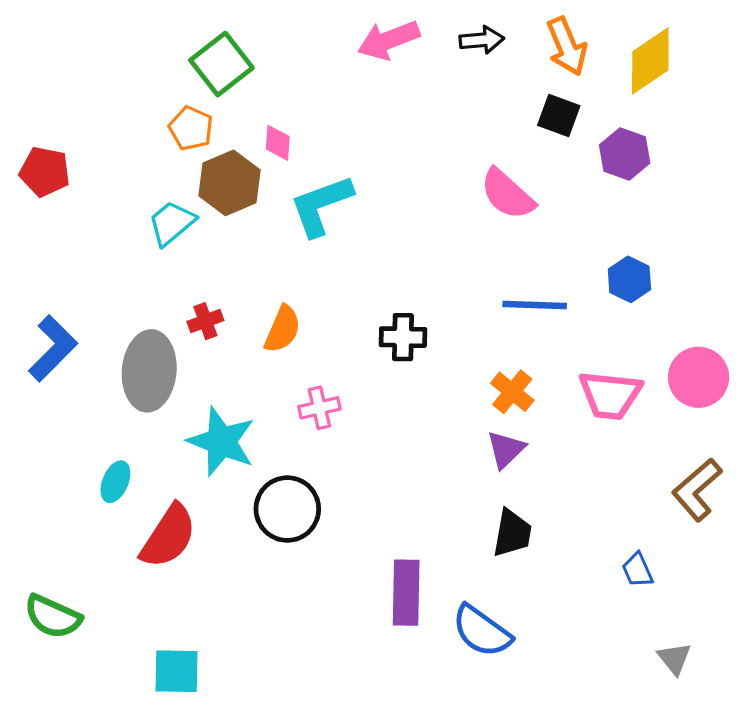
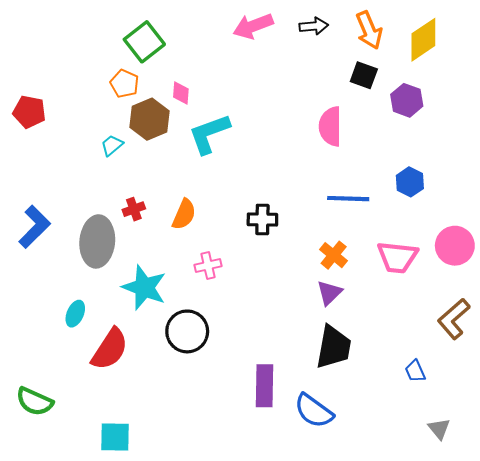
pink semicircle: (507, 194) -> (330, 126), turned 48
cyan trapezoid: (172, 223) -> (112, 145), size x0.7
black trapezoid: (512, 533) -> (334, 347), size x1.4

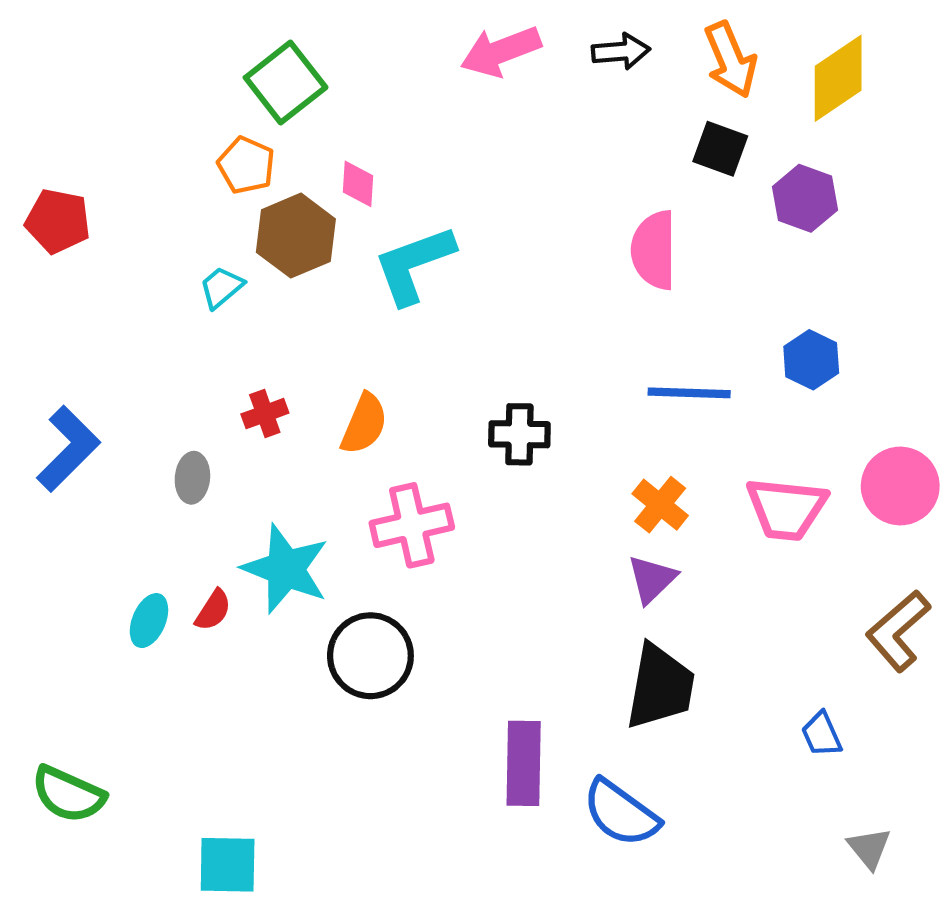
gray ellipse: (97, 241) -> (192, 478), size x0.5
pink cross: (208, 266) -> (412, 525), size x1.5
red semicircle: (110, 349) -> (213, 610), moved, size x0.5

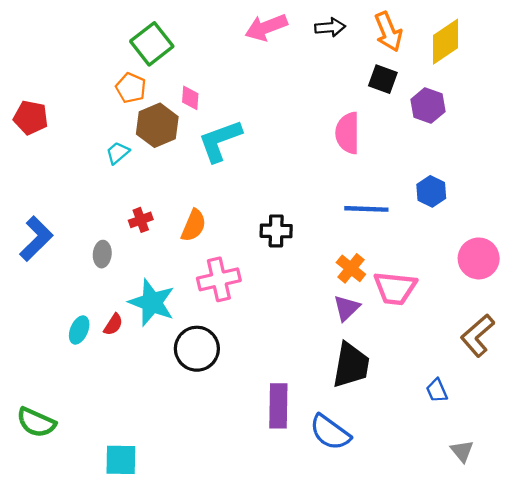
pink trapezoid: (786, 509) -> (395, 288), moved

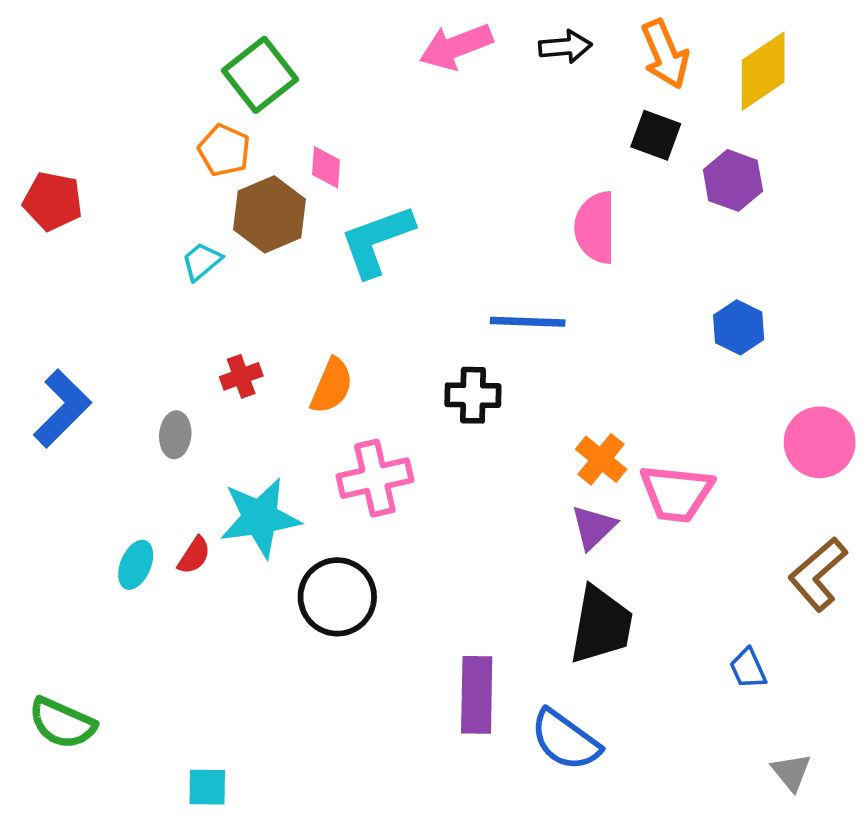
blue line: (366, 209) -> (528, 322), moved
cyan star: (152, 302) -> (260, 518), turned -30
cyan square: (121, 460) -> (207, 787), size x0.7

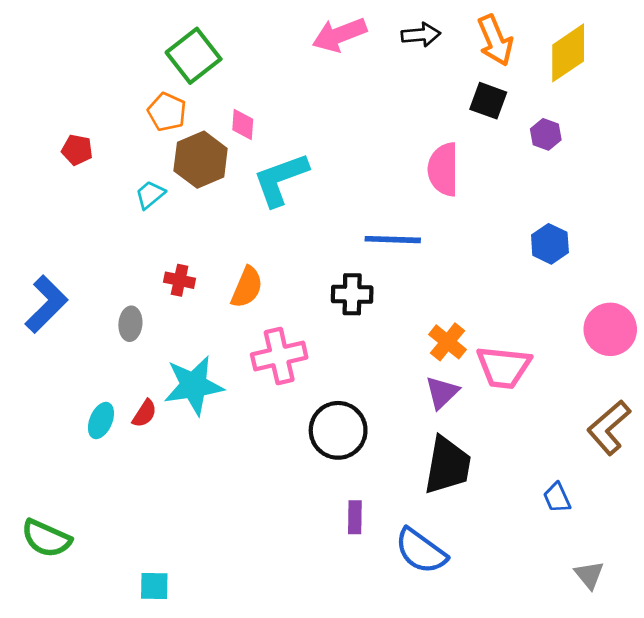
purple hexagon: (733, 180) -> (546, 134), size x0.7
red pentagon: (53, 201) -> (77, 150), moved, size x0.7
red cross: (241, 376) -> (180, 280), turned 32
black circle: (337, 597) -> (338, 430), moved
purple rectangle: (477, 695) -> (355, 517), size x0.6

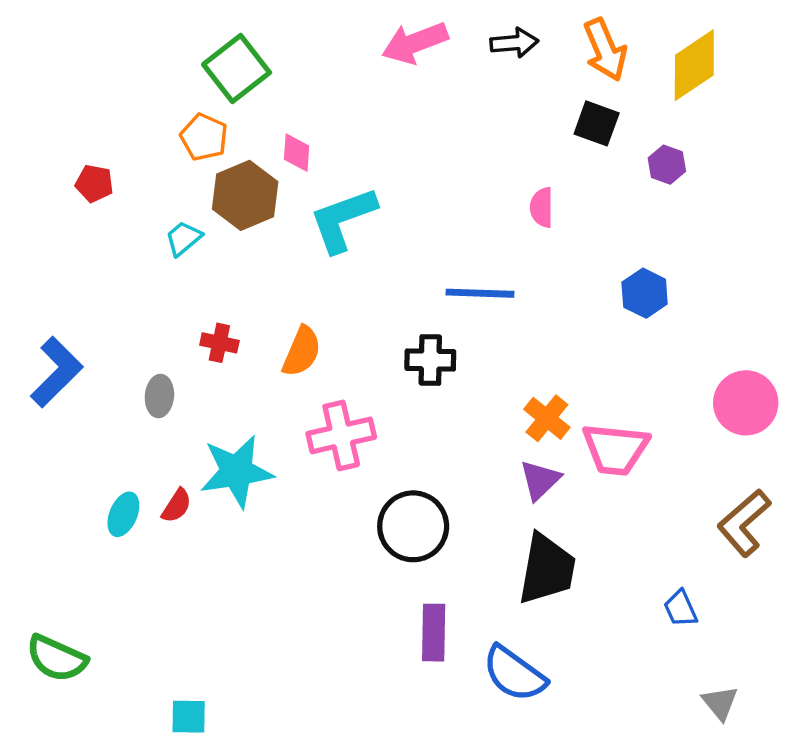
pink semicircle: (443, 169) -> (542, 207), size x0.6
blue hexagon: (550, 244) -> (645, 293), moved
purple rectangle: (355, 517) -> (434, 633), size x1.4

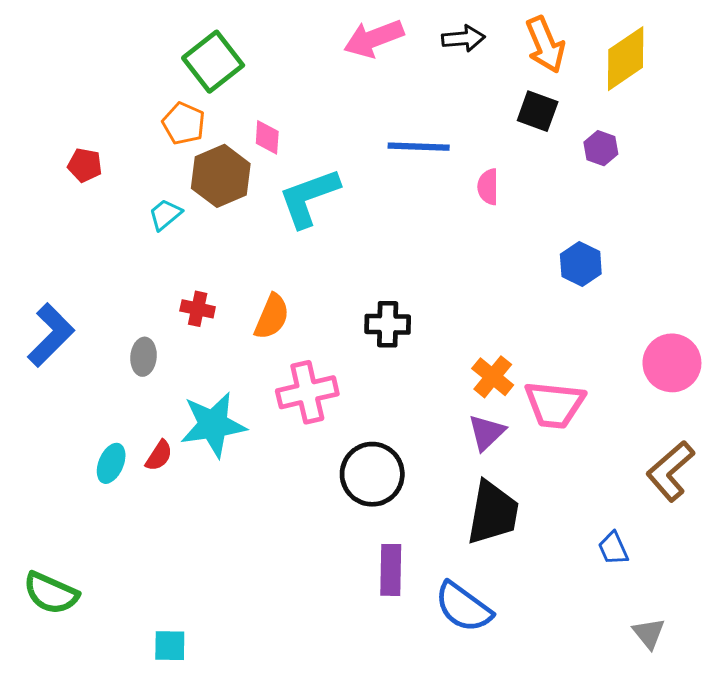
blue line: (480, 293) -> (419, 147), moved

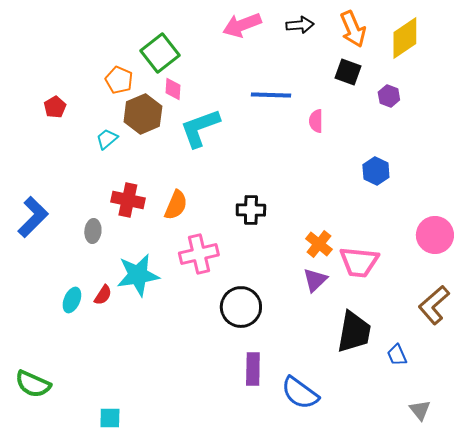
green square: (213, 62) -> (160, 53), moved
red pentagon: (85, 165) -> (55, 107), turned 30
red cross: (198, 309) -> (128, 200), size x1.5
black trapezoid: (493, 513) -> (354, 332), moved

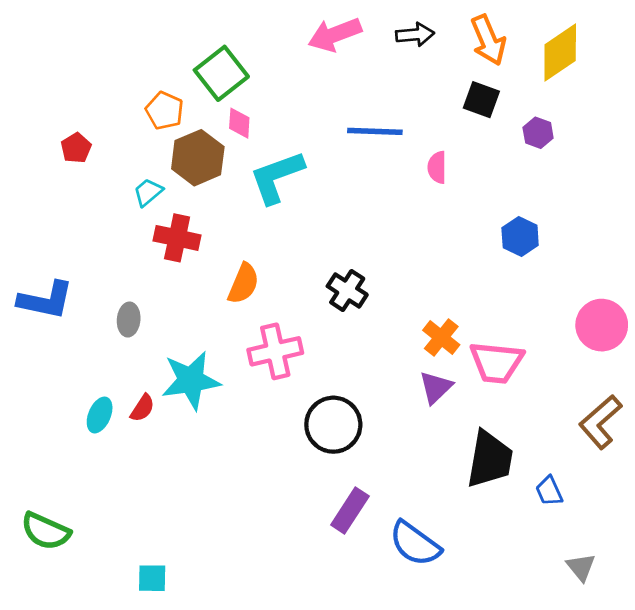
red cross: (128, 200) -> (177, 238), moved
black cross: (251, 210) -> (347, 290), turned 32
blue L-shape: (33, 217) -> (46, 300), turned 57
purple rectangle: (253, 369) -> (350, 510), turned 32

